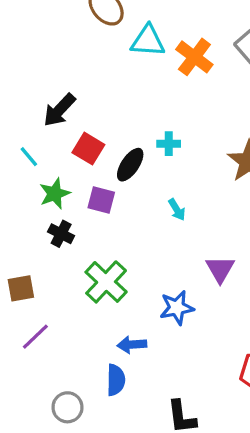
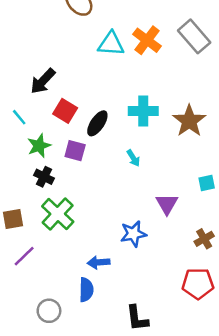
cyan triangle: (148, 41) -> (111, 44), moved
cyan cross: (169, 144) -> (143, 111), moved, size x1.6
green cross: (106, 282) -> (58, 214), moved

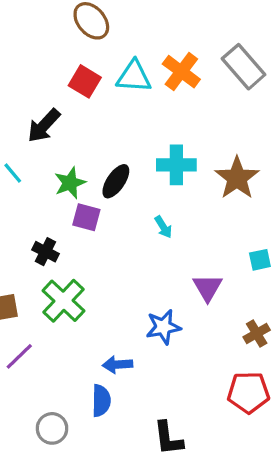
red square: (65, 111) -> (85, 81), moved
green star: (39, 146) -> (70, 183), moved

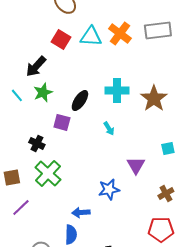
gray rectangle: (244, 67) -> (158, 30), turned -56
green star: (70, 183) -> (43, 92), moved

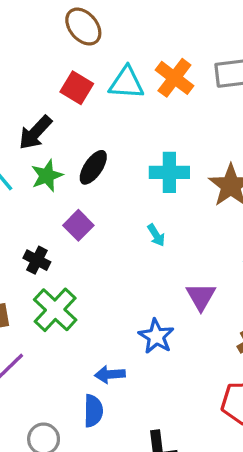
black ellipse: (80, 100) -> (93, 167), moved
purple square: (62, 122) -> (78, 225), turned 30
blue star: (109, 189) -> (156, 336), turned -30

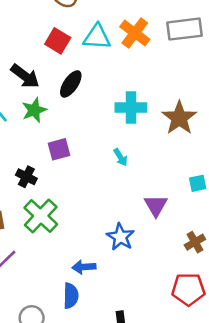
black arrow: (35, 133) -> (25, 76), turned -96
black ellipse: (93, 167) -> (71, 84), moved
purple square: (78, 225) -> (59, 149), turned 30

